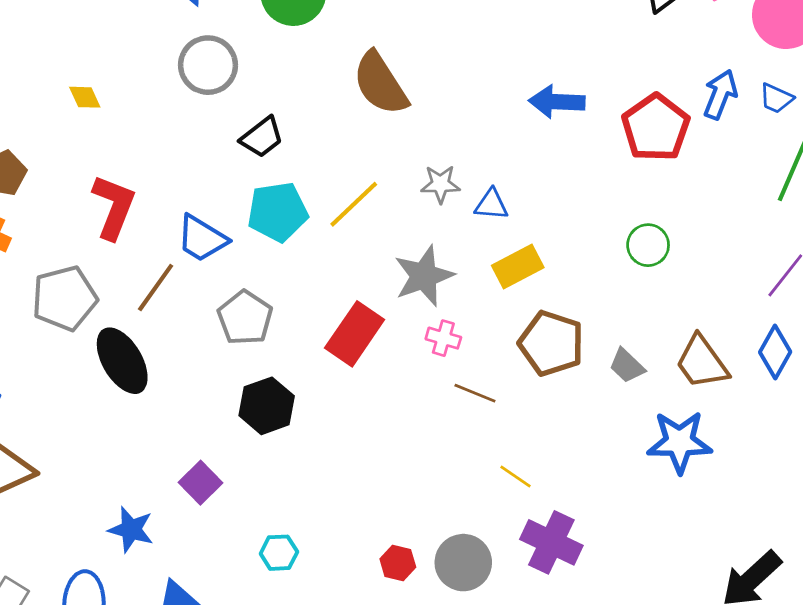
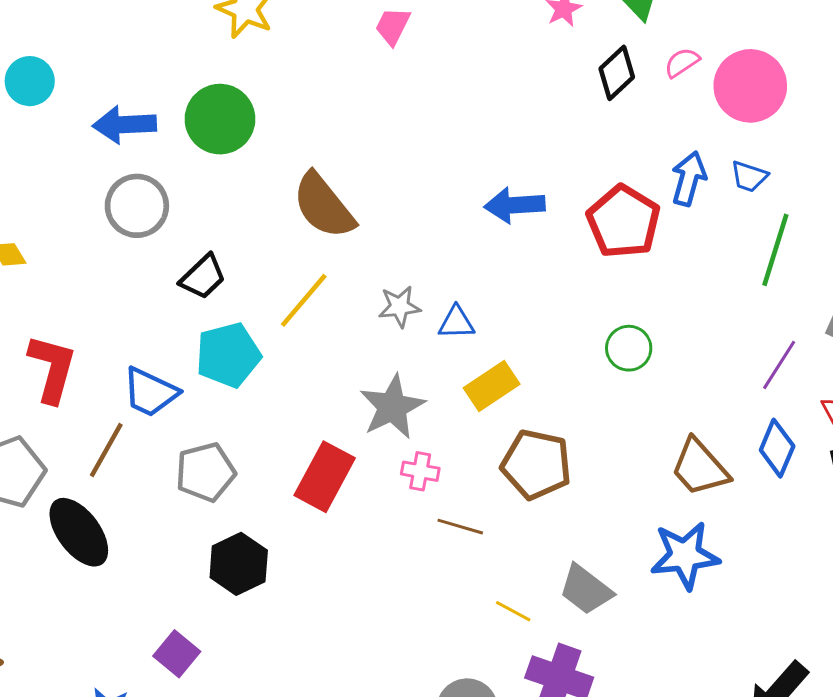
yellow line: (354, 204) -> (304, 300), moved
gray pentagon: (245, 318) -> (206, 472), turned 30
gray trapezoid: (627, 366) -> (586, 590), moved, size x1.4

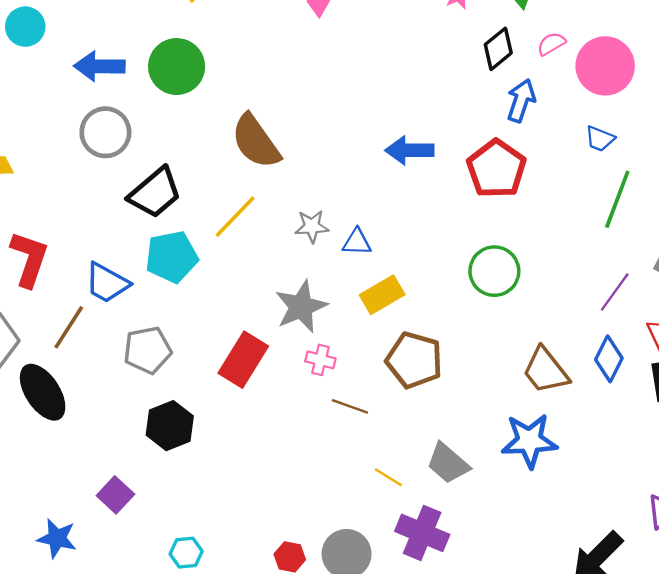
blue arrow: (689, 179) -> (521, 101), moved
black trapezoid: (203, 277) -> (155, 193), size x1.4
green circle: (629, 348) -> (494, 271), size x1.4

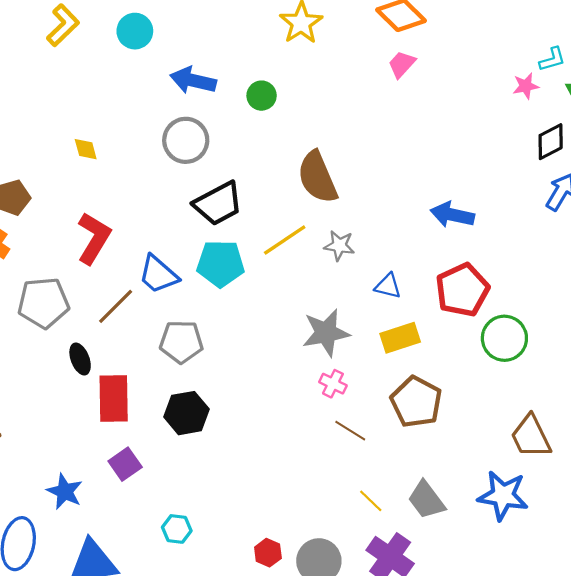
green circle: (177, 67) -> (262, 96), size x0.6
red pentagon: (496, 169) -> (462, 290), moved
gray star: (312, 226) -> (339, 246), moved
red rectangle: (243, 360) -> (114, 398), moved, turned -45
black ellipse: (43, 392) -> (80, 359), size x0.6

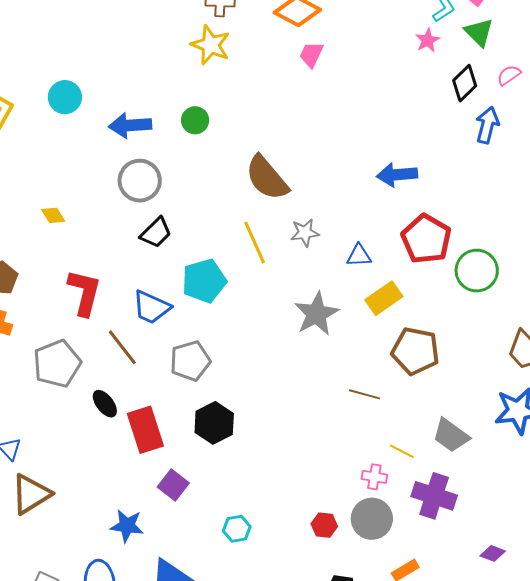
black trapezoid: (218, 204) -> (156, 233), moved, size x0.7
yellow line: (285, 240) -> (255, 243), turned -63
brown line: (116, 306) -> (122, 347), turned -66
pink cross: (333, 384) -> (374, 477), moved

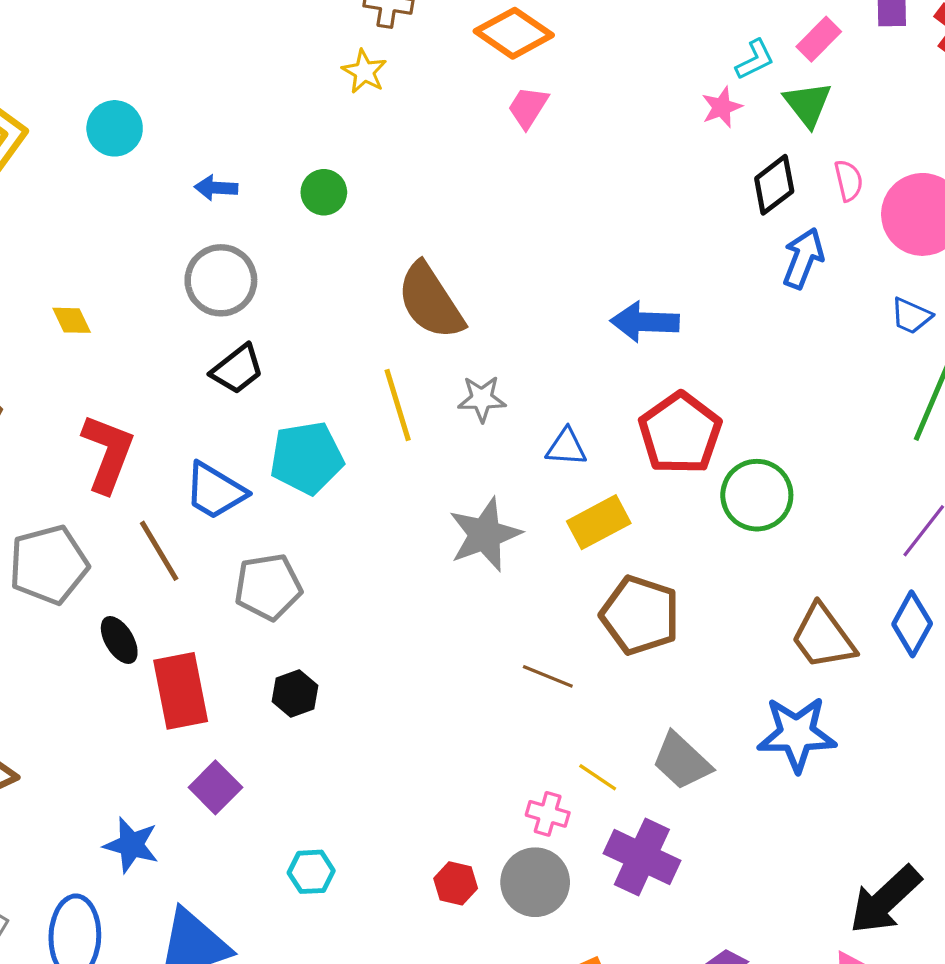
yellow star: (211, 45) -> (364, 72), size x0.7
pink semicircle: (509, 75) -> (849, 181), turned 105
blue arrow: (130, 125) -> (216, 188), size x0.6
black hexagon: (214, 423) -> (295, 693), size x0.7

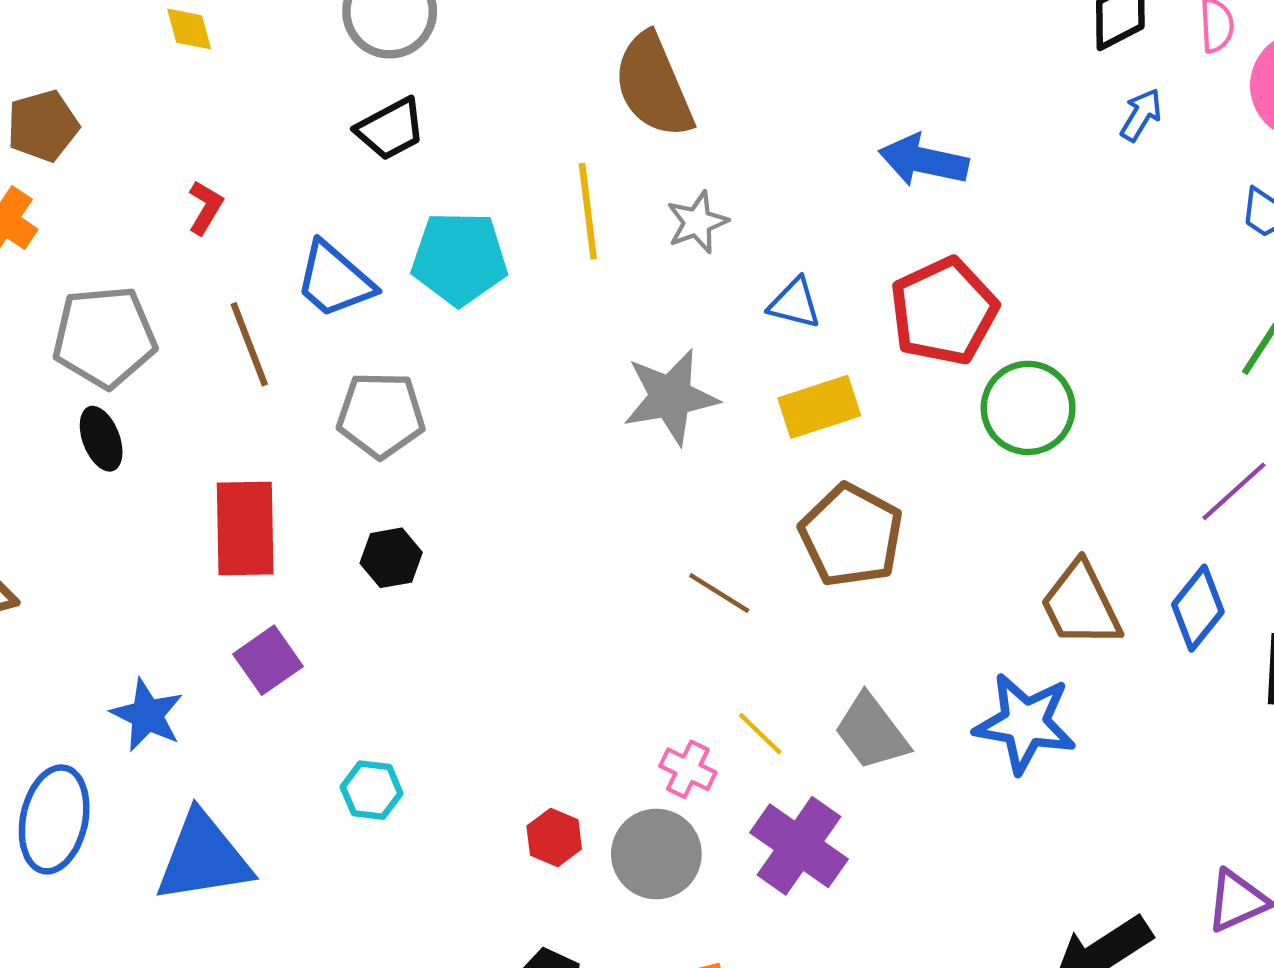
blue arrow: (803, 258) -> (1141, 115), size x0.7
gray star: (482, 399) -> (697, 222), turned -30
red L-shape: (108, 453) -> (205, 207), size x0.5
black ellipse: (119, 640) -> (101, 439), moved

